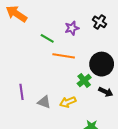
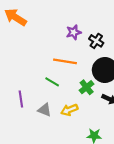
black cross: (100, 22) -> (96, 41), moved
green line: (47, 38) -> (52, 82), moved

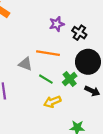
green line: (52, 82) -> (46, 79), moved
gray triangle: (45, 110) -> (25, 64), moved

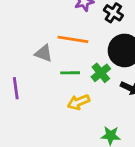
green line: (46, 79) -> (70, 73), turned -32

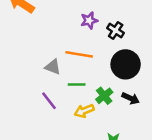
green cross: (101, 73) -> (104, 96), moved
purple line: (16, 88) -> (49, 101), moved, turned -30

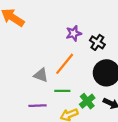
orange line: (79, 54) -> (65, 64), turned -60
purple line: (49, 101) -> (38, 106), turned -54

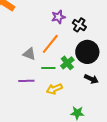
green cross: (87, 101) -> (67, 63), moved

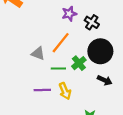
purple line: (26, 81) -> (42, 90), moved
yellow arrow: (54, 89) -> (65, 91), turned -91

